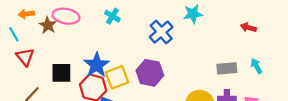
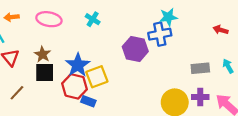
brown star: (48, 25) -> (43, 54), moved
blue cross: (161, 32) -> (160, 34), moved, turned 30
purple hexagon: (150, 73) -> (135, 49), moved

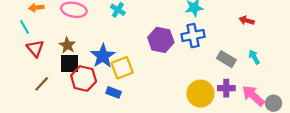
blue cross: (160, 34) -> (193, 36), moved
gray rectangle: (200, 68) -> (226, 59), turned 36
red hexagon: (75, 86) -> (84, 78), moved

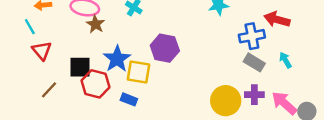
red arrow: (247, 21) -> (277, 19), size x1.5
blue cross: (193, 36) -> (252, 36), moved
purple hexagon: (161, 40) -> (165, 48), moved
brown star: (67, 45) -> (96, 24), moved
yellow square: (122, 68) -> (139, 72), turned 30

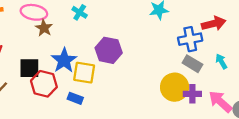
red arrow: (277, 19) -> (214, 23), turned 150
yellow circle: (226, 101) -> (175, 87), moved

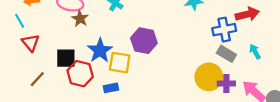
blue rectangle: (75, 98) -> (111, 88), turned -32

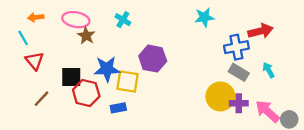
blue star: (100, 50) -> (107, 69), turned 30

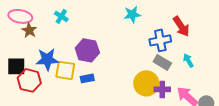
red arrow: (261, 31) -> (181, 26), turned 70
blue rectangle: (118, 108) -> (87, 78), moved

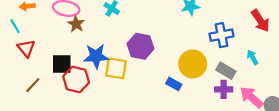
red arrow: (181, 26) -> (260, 21), moved
gray rectangle: (162, 62) -> (226, 71), moved
blue rectangle: (87, 78) -> (174, 84), moved, turned 40
yellow circle: (146, 83) -> (193, 64), moved

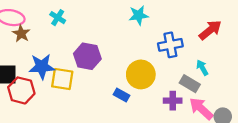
red arrow: (260, 21) -> (210, 30), turned -95
gray rectangle: (226, 71) -> (190, 84), moved

